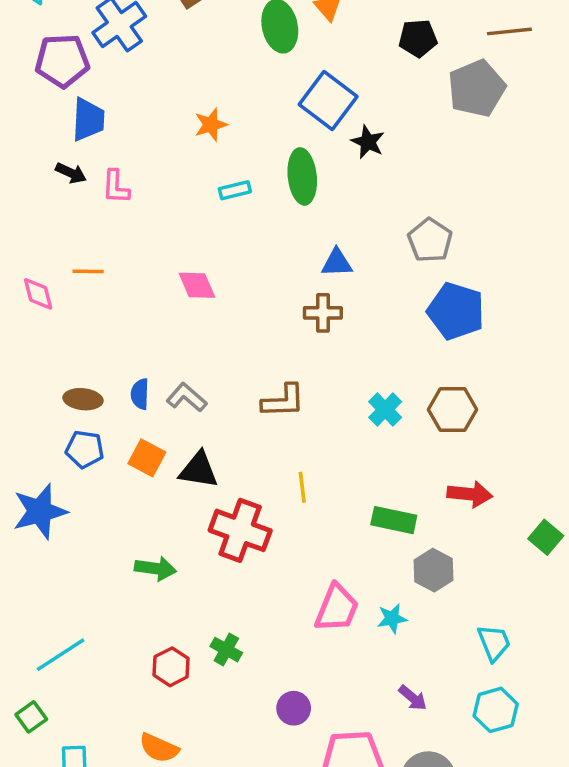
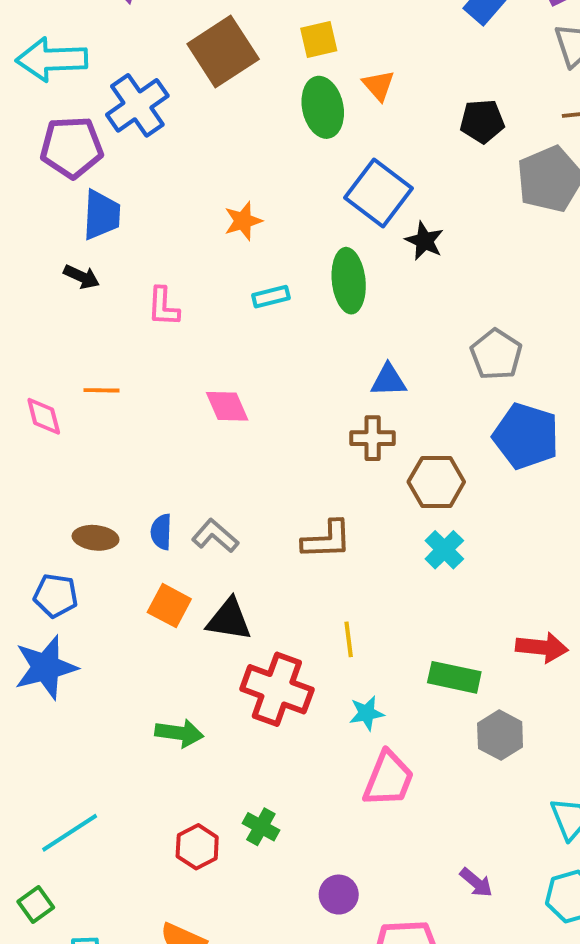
pink L-shape: (116, 187) -> (163, 307), moved
brown hexagon: (452, 410) -> (436, 482), moved
blue pentagon: (85, 449) -> (56, 596), moved
cyan star: (392, 618) -> (367, 713), moved

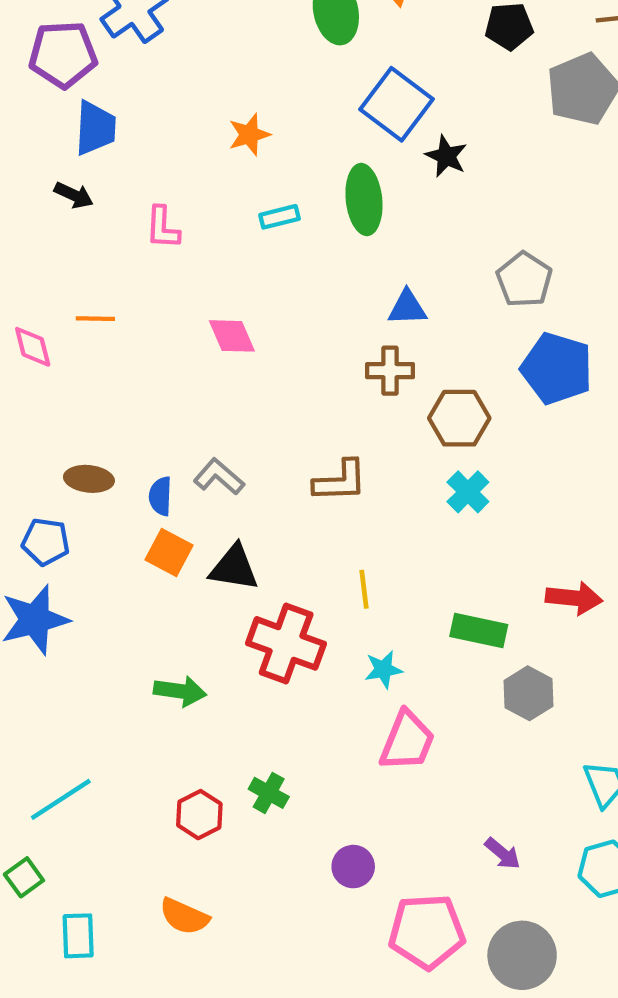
blue semicircle: (161, 532) -> (160, 496), moved

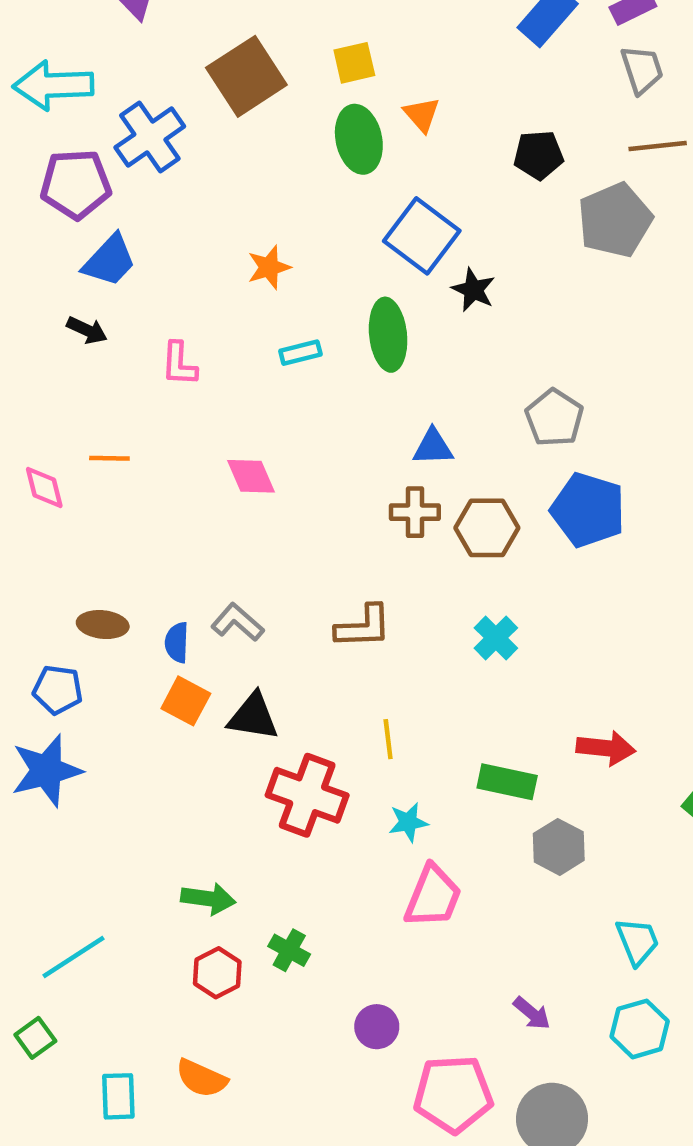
blue trapezoid: (95, 128) -> (109, 261), turned 40
brown hexagon: (459, 418) -> (487, 528), moved
green arrow: (180, 691) -> (208, 899), moved
cyan rectangle: (78, 936) -> (118, 1096), moved

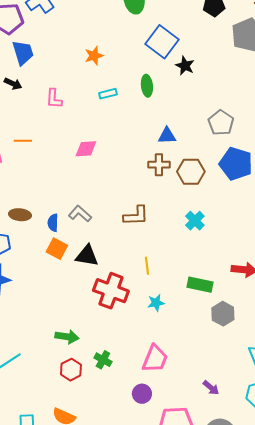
blue trapezoid: (109, 261) -> (23, 53), turned -60
green ellipse: (388, 335) -> (147, 86), size x0.7
pink diamond: (251, 476) -> (86, 149), turned -70
pink trapezoid: (433, 896) -> (155, 359), moved

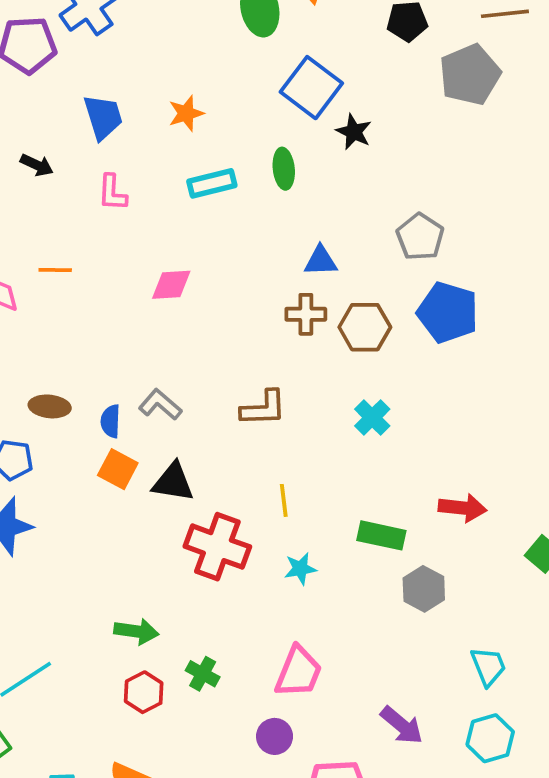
blue trapezoid: (23, 53) -> (103, 117), moved
cyan rectangle: (108, 94) -> (212, 183), size x1.4
purple arrow: (211, 388) -> (402, 725), size x1.4

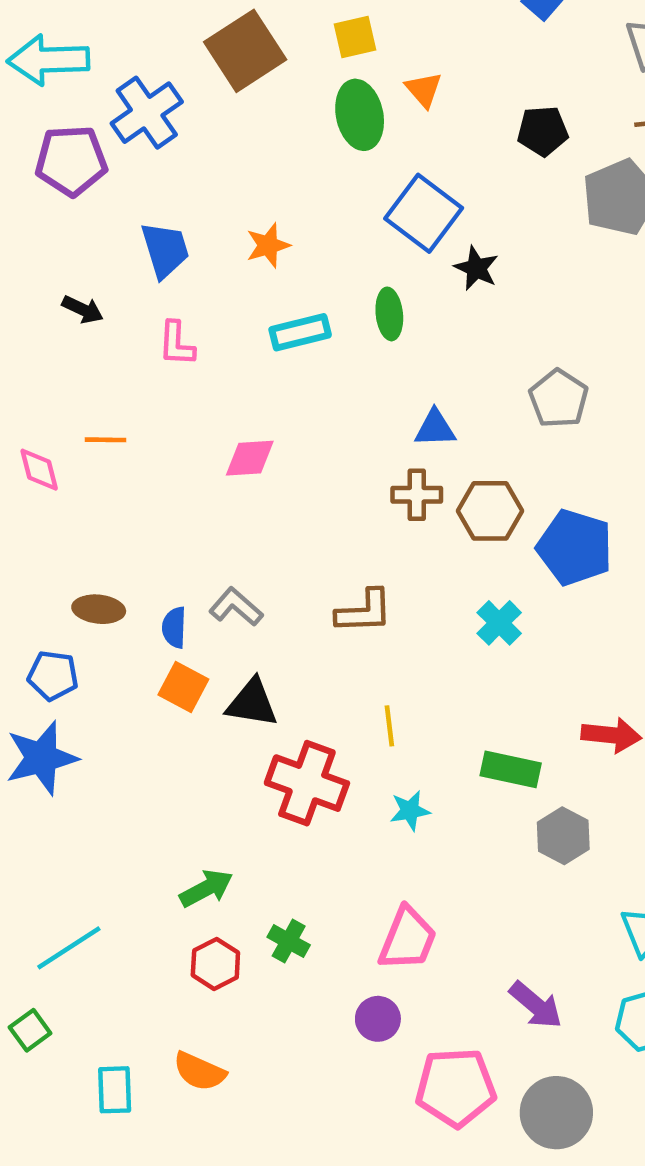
blue pentagon: (448, 312) -> (575, 547), moved
green arrow: (136, 631) -> (206, 888), turned -36

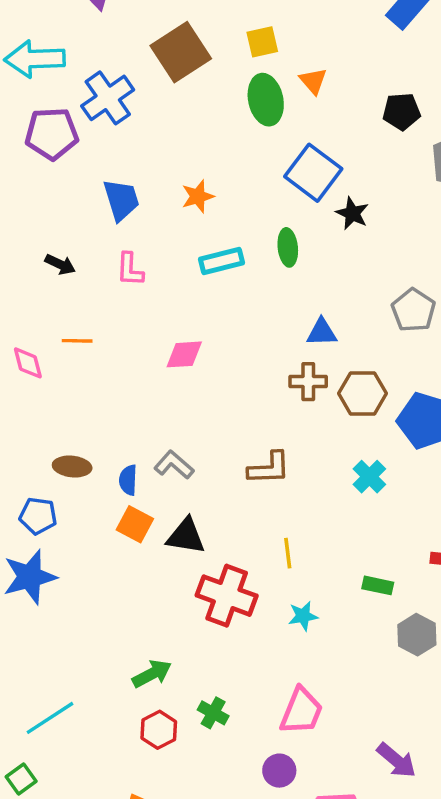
black arrow: (83, 309) -> (60, 264), moved
green rectangle: (511, 769) -> (378, 585), size x0.7

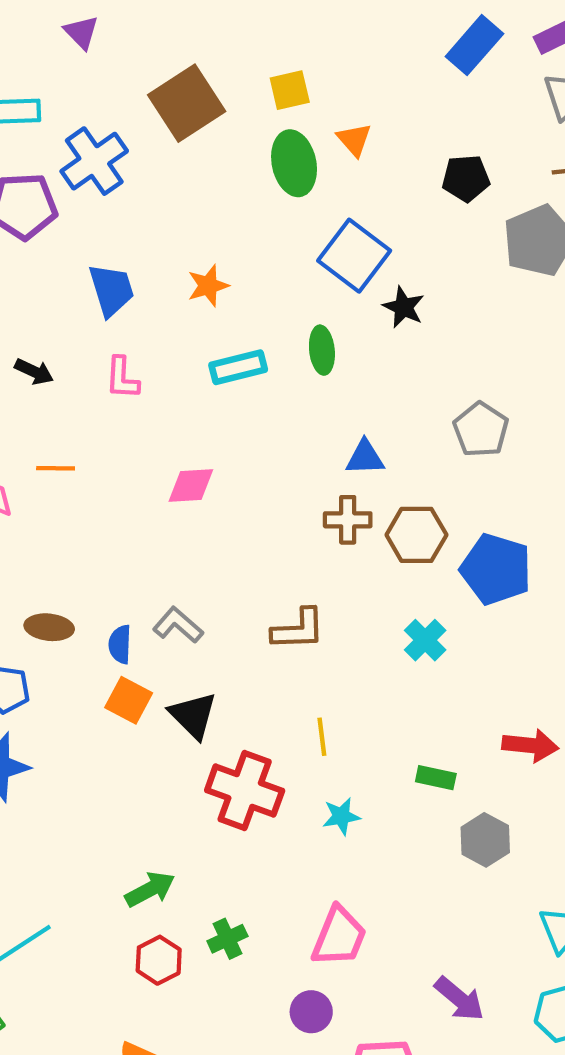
black triangle: (186, 536) -> (193, 715), turned 36
green cross: (213, 713) -> (227, 939), turned 36

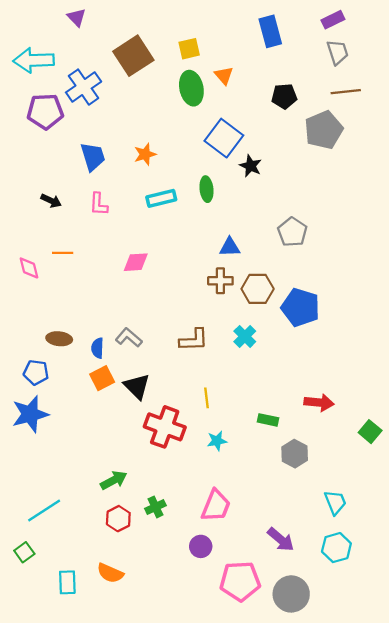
blue rectangle: (474, 45) -> (270, 31), moved, turned -56
cyan cross: (425, 640) -> (245, 336), moved
orange square: (129, 700) -> (102, 378), turned 35

